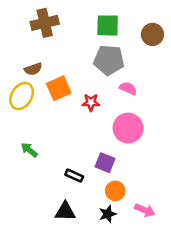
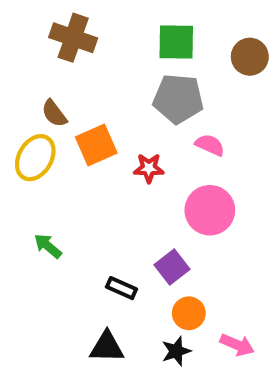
brown cross: (45, 23) -> (73, 38), turned 32
brown semicircle: (33, 69) -> (54, 113), turned 72
purple square: (105, 163) -> (172, 267), turned 30

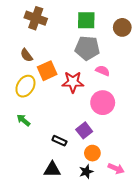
yellow ellipse: (35, 158) -> (25, 86), moved
red star: (149, 168) -> (73, 82), size x1.5

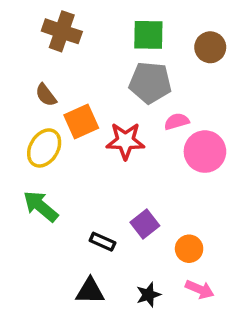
pink semicircle: (103, 71) -> (177, 121), turned -40
pink circle: (103, 103) -> (205, 152), moved
green arrow: (23, 120) -> (41, 206), size x1.5
orange circle: (92, 153) -> (189, 249), moved

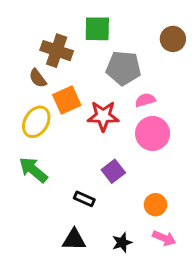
brown cross: (62, 31) -> (57, 51), moved
green square: (148, 35) -> (97, 29), moved
pink circle: (205, 152) -> (153, 133), moved
purple square: (145, 224) -> (113, 171), moved

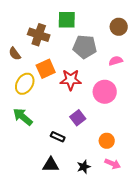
brown semicircle: (38, 78) -> (15, 54), moved
pink semicircle: (145, 100) -> (116, 61), moved

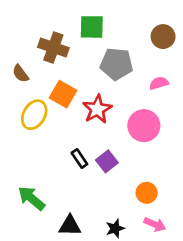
orange square: (46, 69) -> (63, 94), turned -36
red star: (71, 80) -> (97, 109), turned -30
green arrow: (23, 117) -> (31, 198), moved
black rectangle: (58, 137) -> (79, 159), moved, turned 32

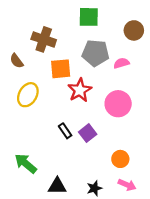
green square: (92, 27) -> (89, 17), moved
pink semicircle: (159, 83) -> (121, 63), moved
orange square: (63, 94) -> (61, 69), moved, turned -35

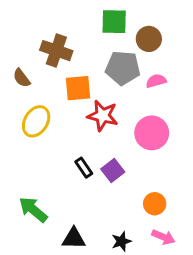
brown circle: (134, 30) -> (149, 39), moved
red star: (80, 90) -> (103, 116), turned -30

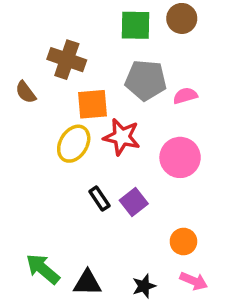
brown circle: (149, 39) -> (182, 18), moved
yellow ellipse: (36, 121) -> (74, 144), moved
green arrow: (33, 210) -> (43, 269), moved

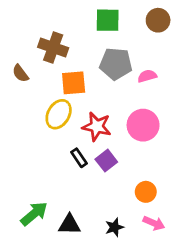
brown circle: (182, 18) -> (158, 20), moved
red star: (122, 137) -> (97, 126), moved
green arrow: (43, 269) -> (34, 214), turned 100

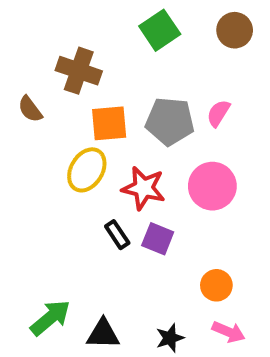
green square: (108, 20) -> (160, 30), turned -35
gray pentagon: (116, 64) -> (170, 121), moved
pink semicircle: (147, 76) -> (218, 113), turned -42
purple square: (106, 161) -> (158, 239), turned -30

